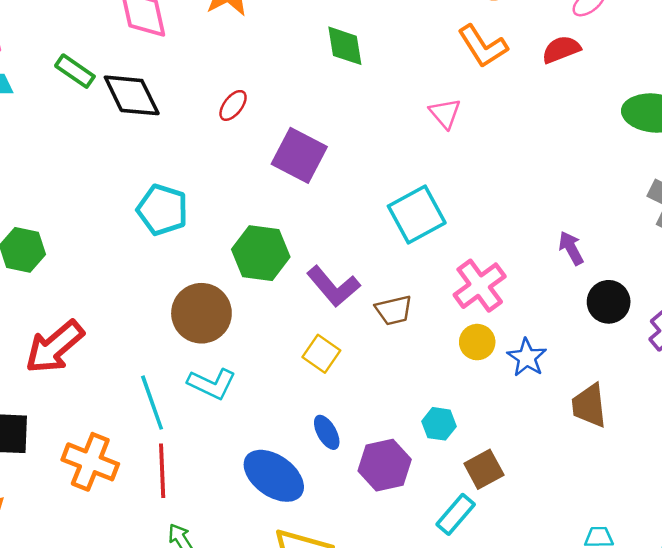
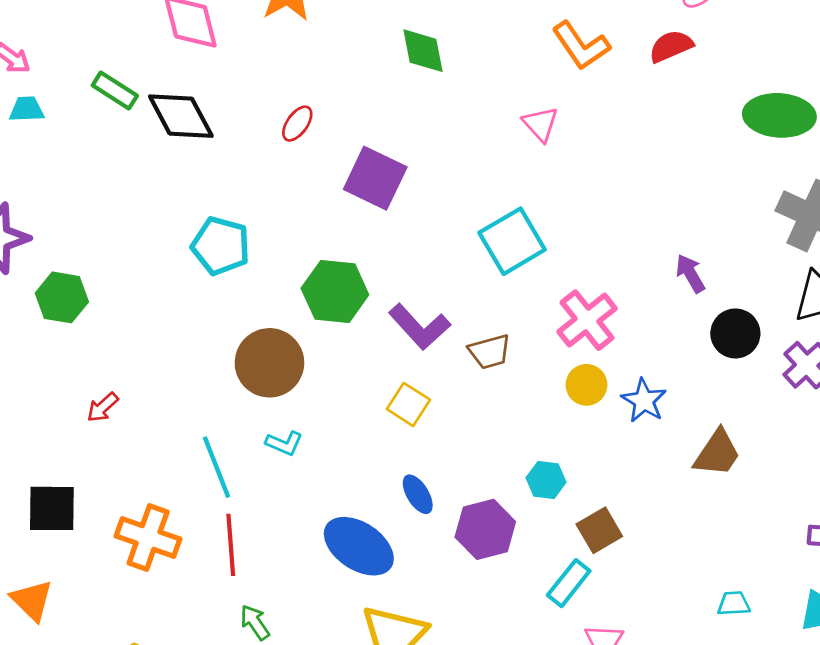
red arrow: (55, 347) -> (103, 407), size x0.5
cyan L-shape: (212, 384) -> (284, 443), size x0.7
brown trapezoid: (589, 406) -> (717, 453), turned -138

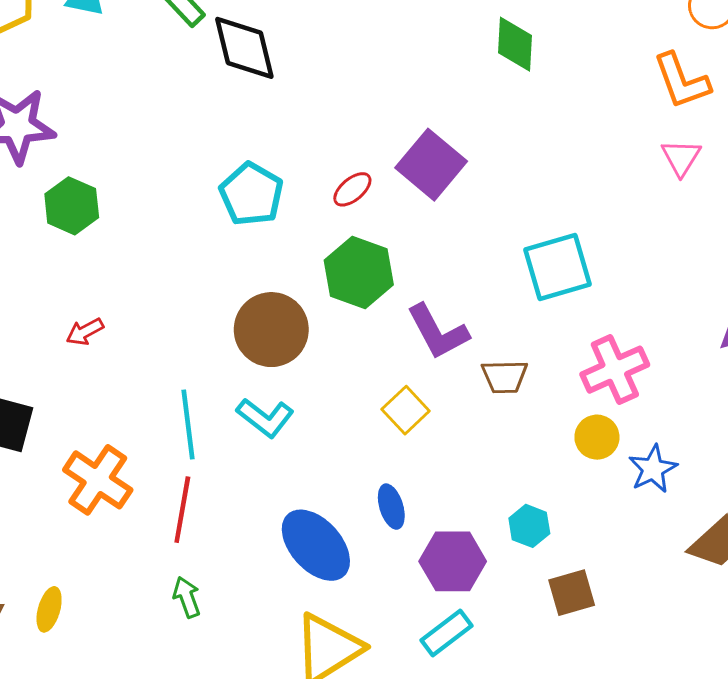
red ellipse: (297, 124) -> (352, 189), moved
pink triangle: (541, 124) -> (681, 157), moved
cyan L-shape: (284, 443) -> (265, 418), size x1.4
cyan rectangle: (569, 583) -> (447, 633), moved

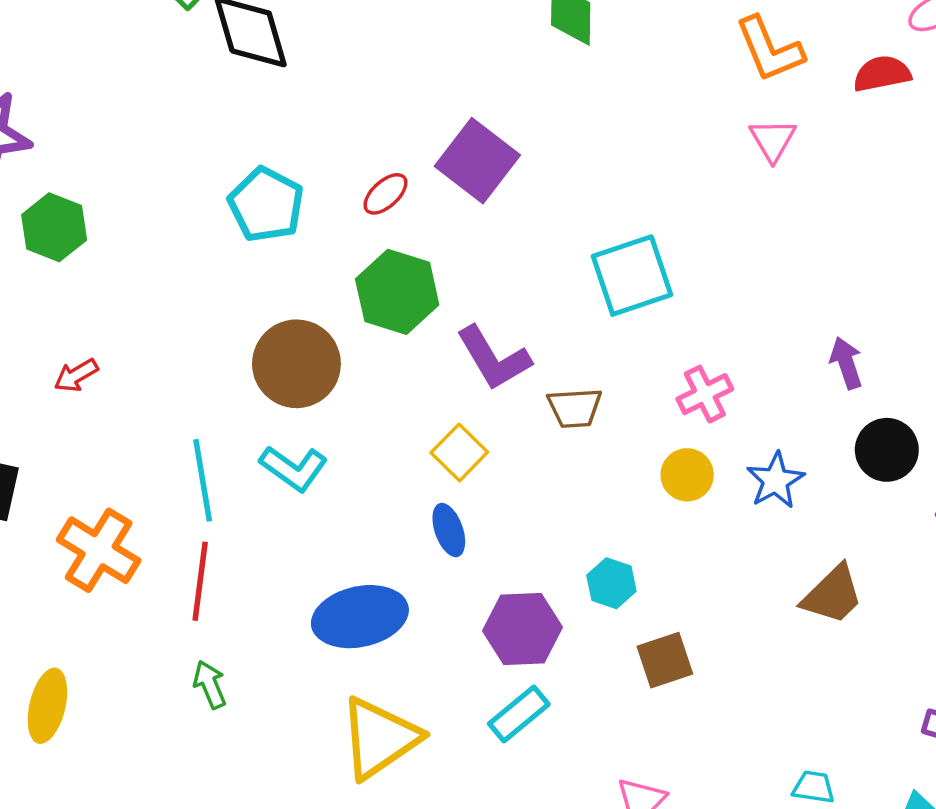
pink cross: (615, 370) -> (705, 394), size x0.7
blue star: (653, 469) -> (776, 480), moved
blue ellipse: (391, 507) -> (449, 530), moved
blue ellipse: (316, 545) -> (360, 617), turned -58
yellow ellipse: (49, 609) -> (47, 706), size x1.4

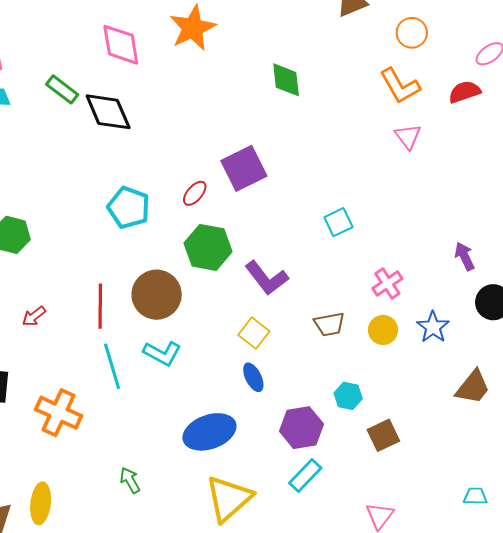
purple square: (477, 161) -> (244, 168), turned 33
cyan square: (632, 276) -> (338, 222), size x0.6
brown trapezoid: (575, 408) -> (329, 324), moved
red line: (200, 581) -> (100, 306), moved

